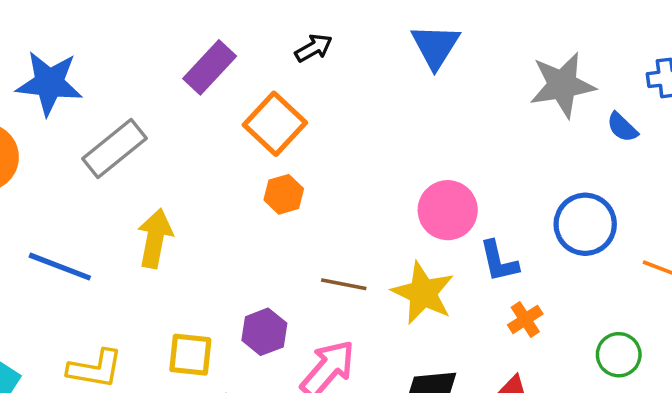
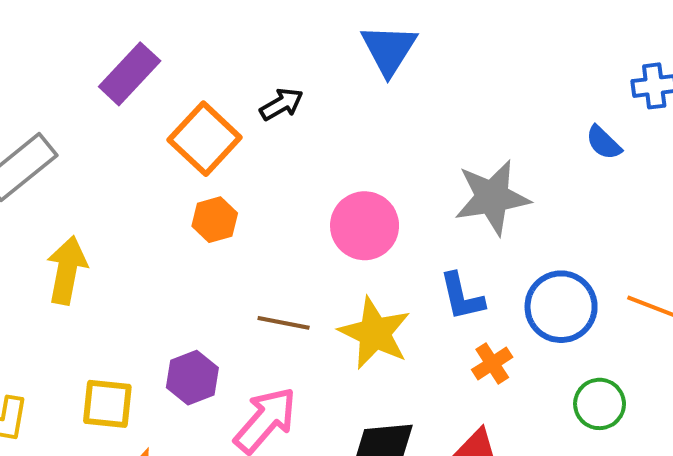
black arrow: (314, 48) -> (282, 104), moved
gray star: (562, 85) -> (492, 197), moved
pink circle: (448, 210) -> (365, 226), moved
blue circle: (585, 224) -> (561, 307), moved

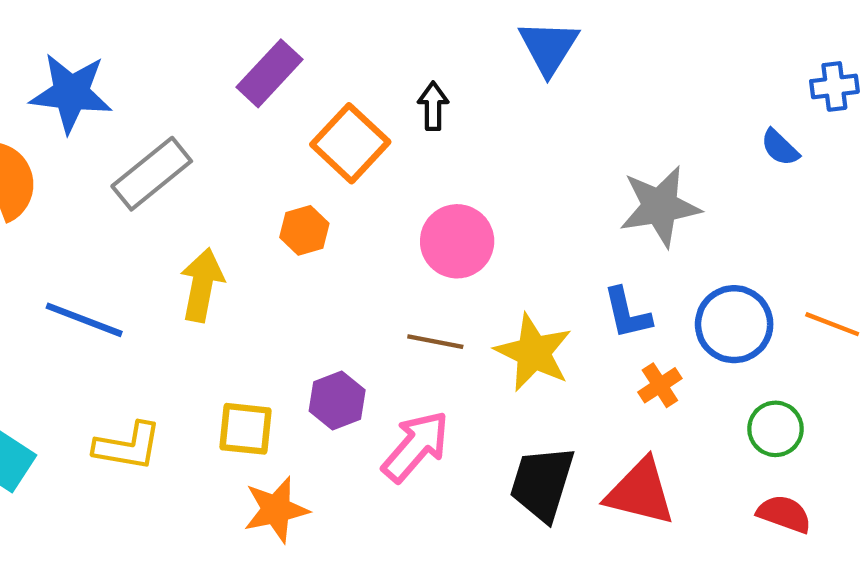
black arrow: (282, 104) -> (433, 106), turned -60
orange hexagon: (215, 220) -> (304, 230), moved
pink circle: (365, 226) -> (457, 241), moved

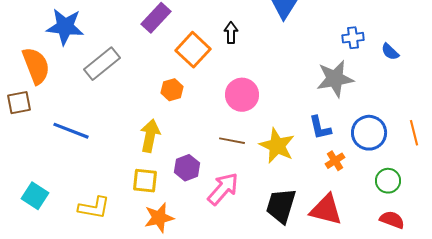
blue cross: (834, 86) -> (353, 38), moved
yellow arrow: (202, 285) -> (150, 136), moved
orange line: (832, 324) -> (414, 133), turned 55
yellow L-shape: (128, 446) -> (94, 208), moved

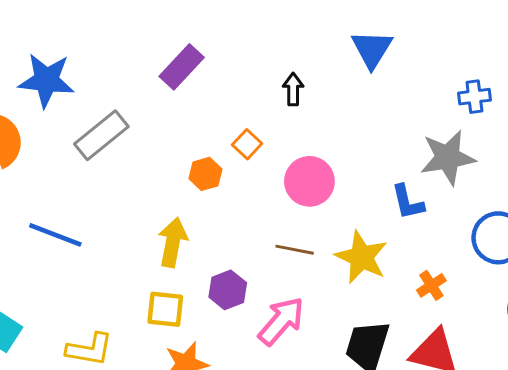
orange square: (193, 50) -> (247, 144), moved, size x0.6
blue L-shape: (320, 128) -> (408, 202), moved
orange cross: (335, 161) -> (431, 285), moved

